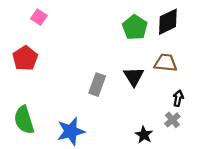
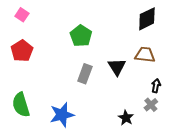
pink square: (39, 17) -> (22, 15), moved
green pentagon: (135, 27) -> (81, 36), moved

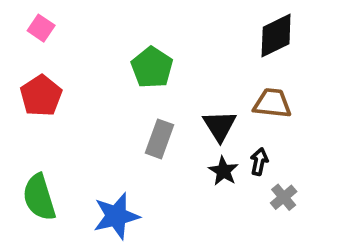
black arrow: (156, 86) -> (259, 162), moved
black star: (126, 118) -> (223, 171), moved

